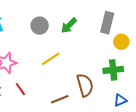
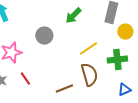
gray circle: (40, 26) -> (44, 36), moved
yellow line: (51, 59) -> (88, 49), moved

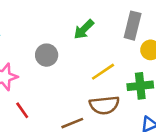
brown semicircle: (89, 75) -> (104, 105), turned 100

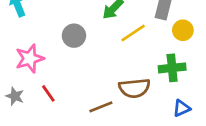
yellow line: (103, 72) -> (133, 33), moved

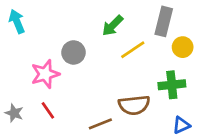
pink star: (30, 58) -> (45, 74), moved

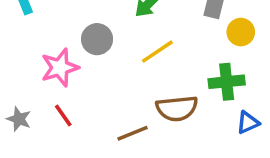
yellow line: (133, 50) -> (157, 52), moved
blue triangle: (181, 125) -> (248, 123), moved

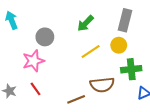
yellow circle: (241, 32) -> (119, 45), moved
gray circle: (97, 39) -> (45, 37), moved

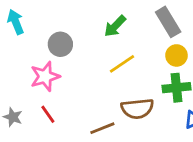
gray rectangle: (125, 20) -> (168, 22), turned -45
yellow circle: (119, 45) -> (176, 55), moved

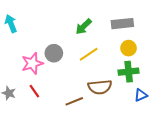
gray rectangle: (168, 22) -> (122, 24), turned -65
gray circle: (60, 44) -> (54, 53), moved

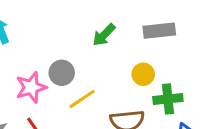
yellow circle: (129, 48) -> (143, 74), moved
yellow line: (89, 54) -> (82, 99), moved

